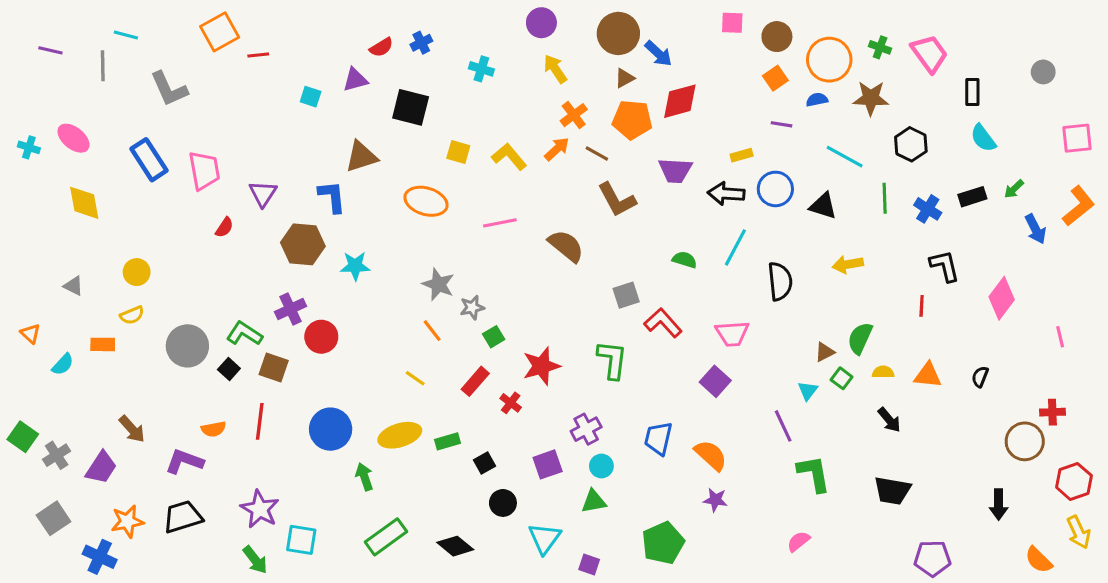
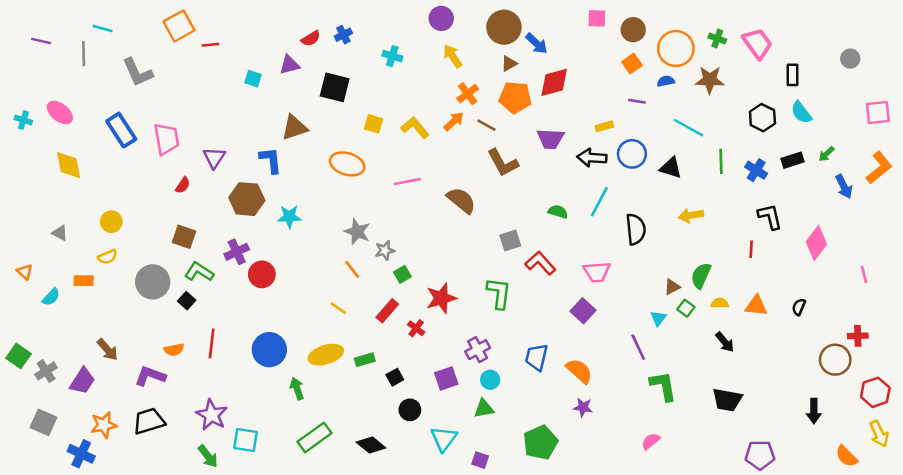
black hexagon: (911, 144) -> (762, 118), moved
brown square: (274, 367) -> (184, 237), moved
gray square: (53, 518) -> (44, 422), turned -32

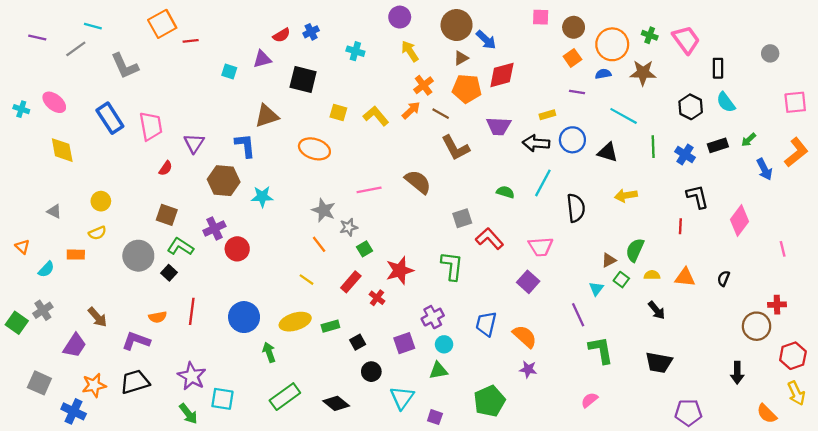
gray line: (84, 54) -> (76, 49), turned 55
pink line: (407, 182) -> (369, 190), moved
gray cross: (46, 371) -> (43, 310), moved

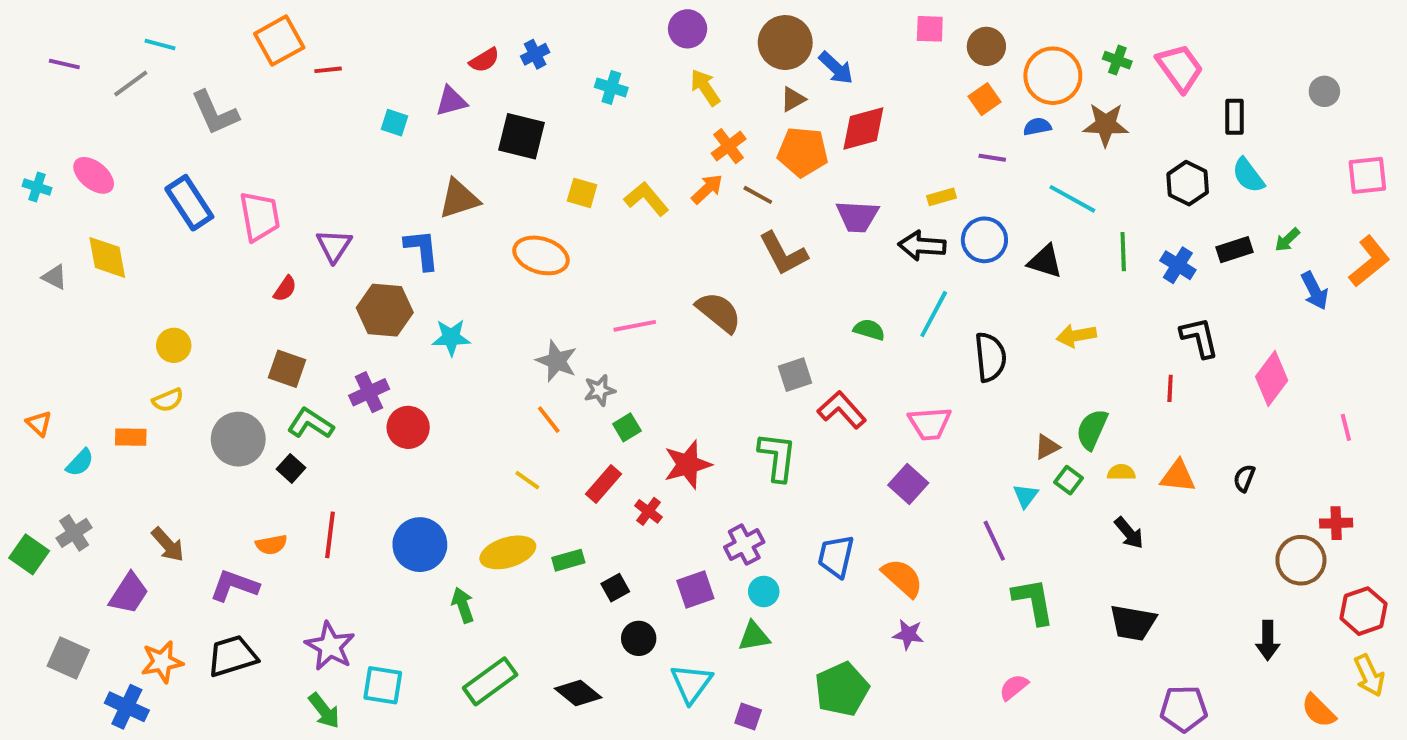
gray triangle: (54, 211) -> (55, 277), moved

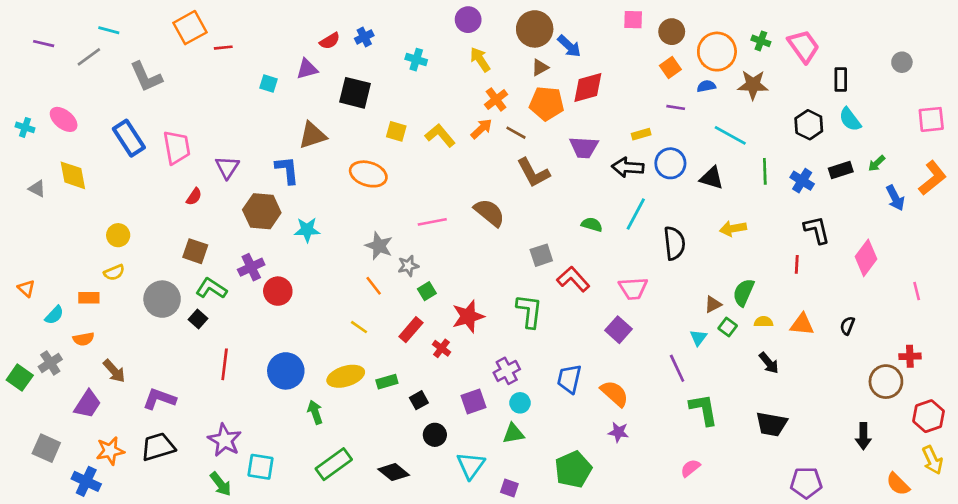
orange semicircle: (271, 545) -> (84, 339), moved

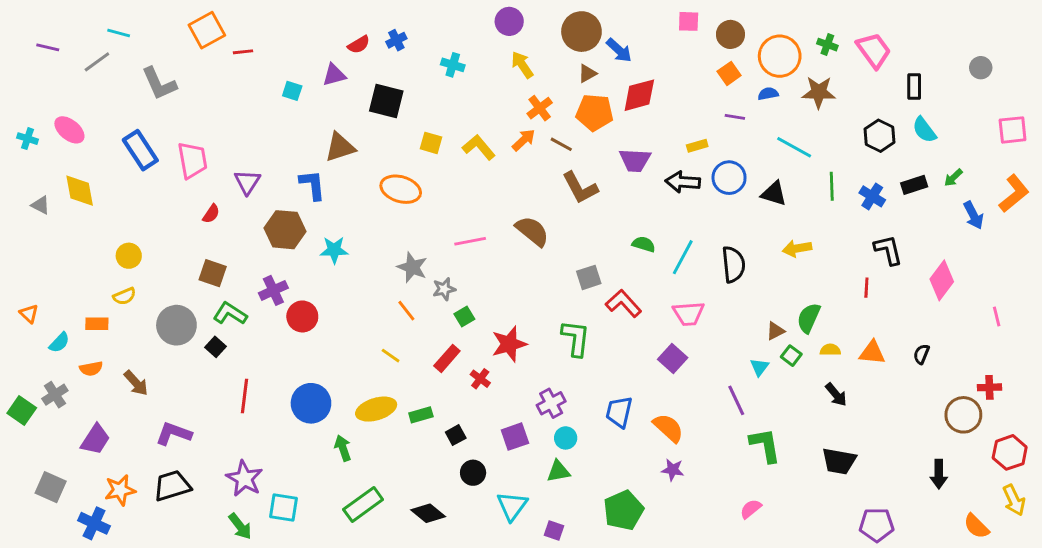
cyan line: (636, 214) -> (683, 257), moved
brown arrow: (114, 371) -> (136, 383), moved

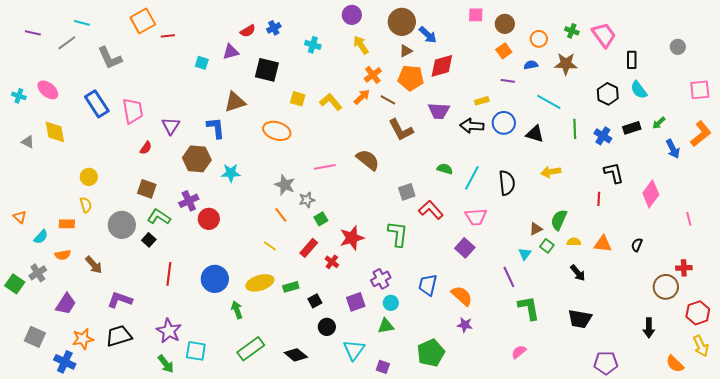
orange circle: (780, 56) -> (539, 39), size x0.6
yellow semicircle: (124, 296) -> (86, 205), turned -84

